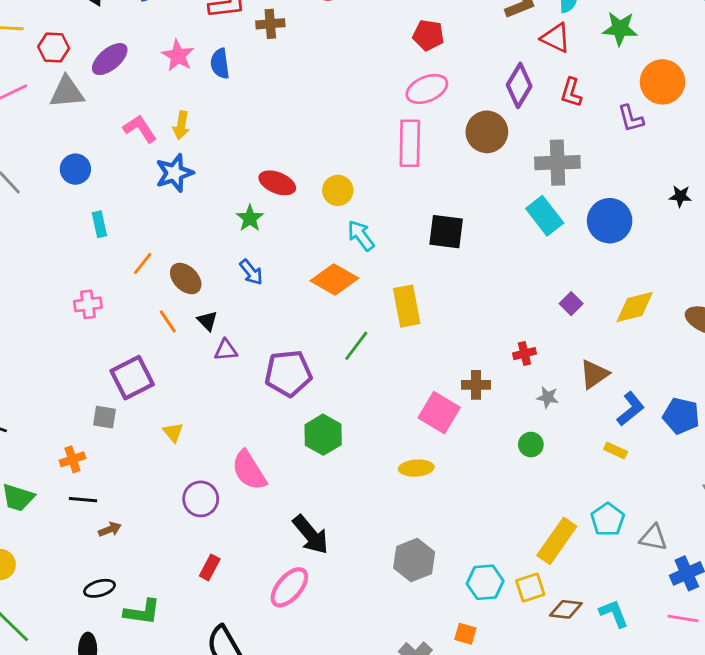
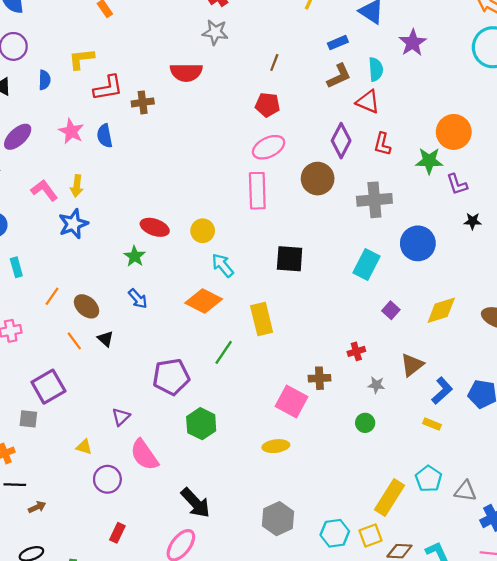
green star: (620, 29) -> (429, 161), moved
purple L-shape: (631, 118) -> (457, 184), moved
cyan rectangle: (545, 216) -> (367, 264), moved, turned 68
purple triangle: (226, 350) -> (121, 417), moved, turned -36
yellow triangle: (173, 432) -> (84, 447), moved, turned -30

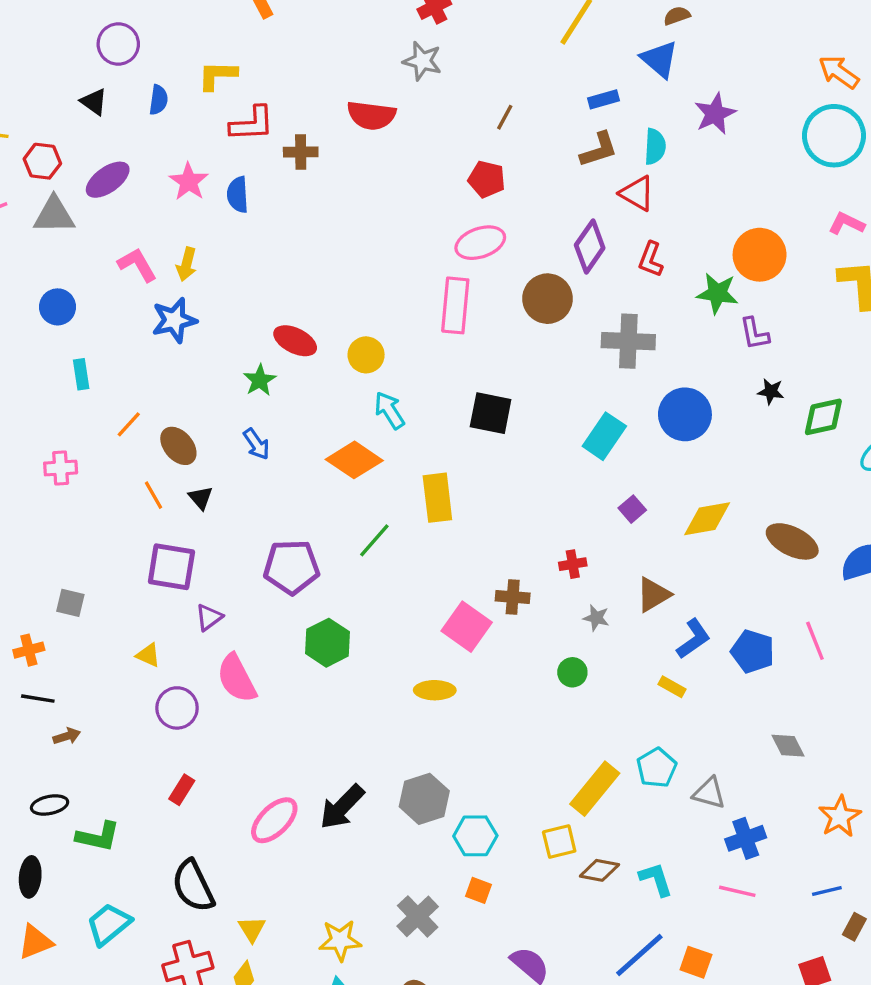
purple square: (48, 387) -> (171, 567), moved, turned 32
black arrow: (195, 503) -> (342, 807), moved, turned 80
cyan hexagon: (335, 533) -> (475, 836), moved

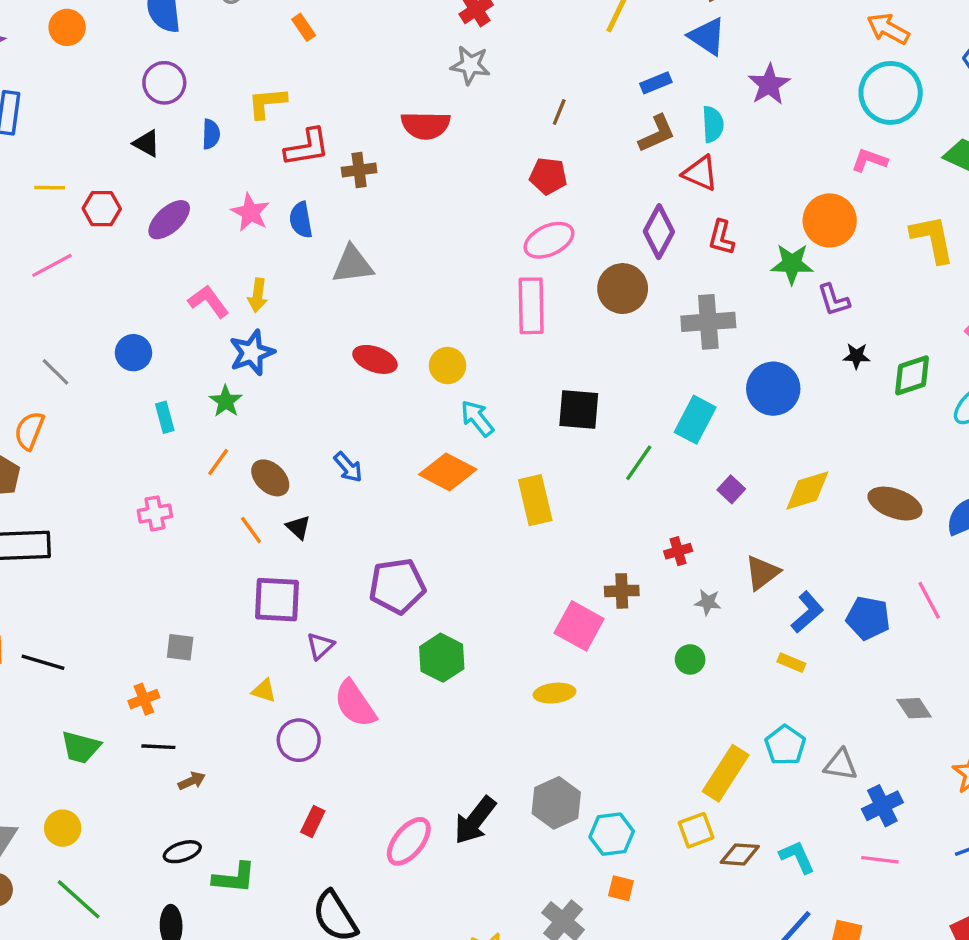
gray triangle: (54, 215) -> (353, 265), moved
pink L-shape: (846, 224) -> (869, 160), moved
green star: (260, 380) -> (226, 401), moved
green line: (374, 540) -> (639, 463), moved

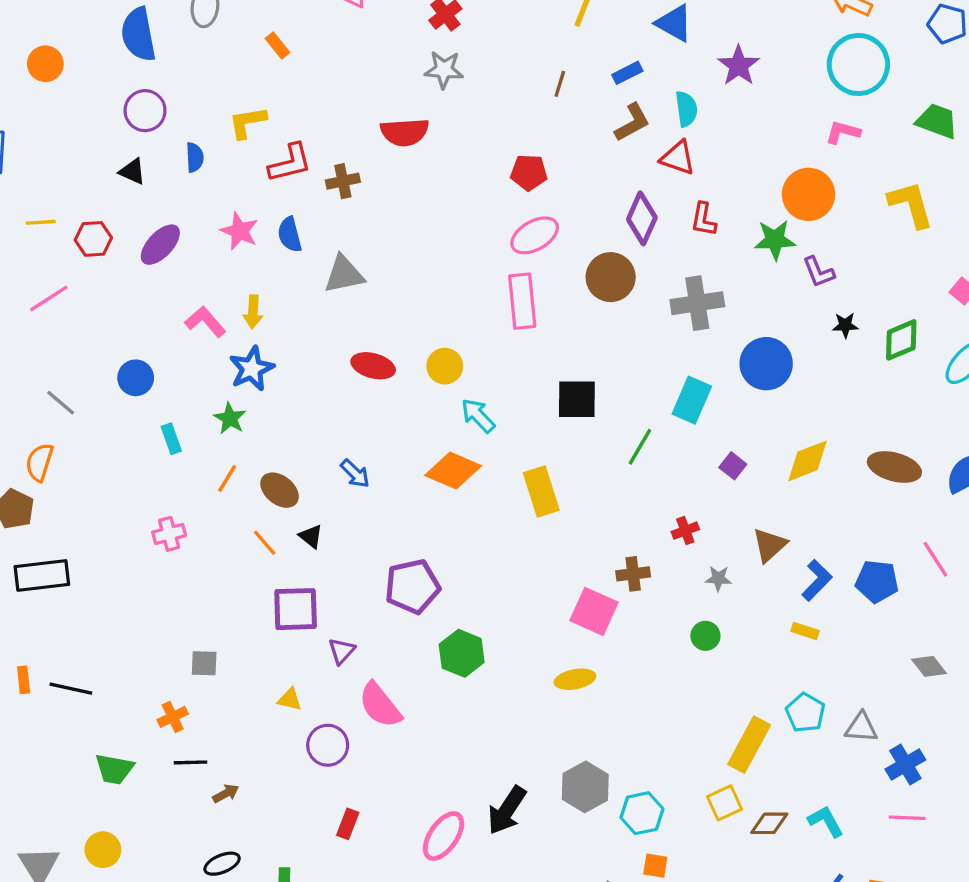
brown line: (559, 112) -> (560, 84), moved

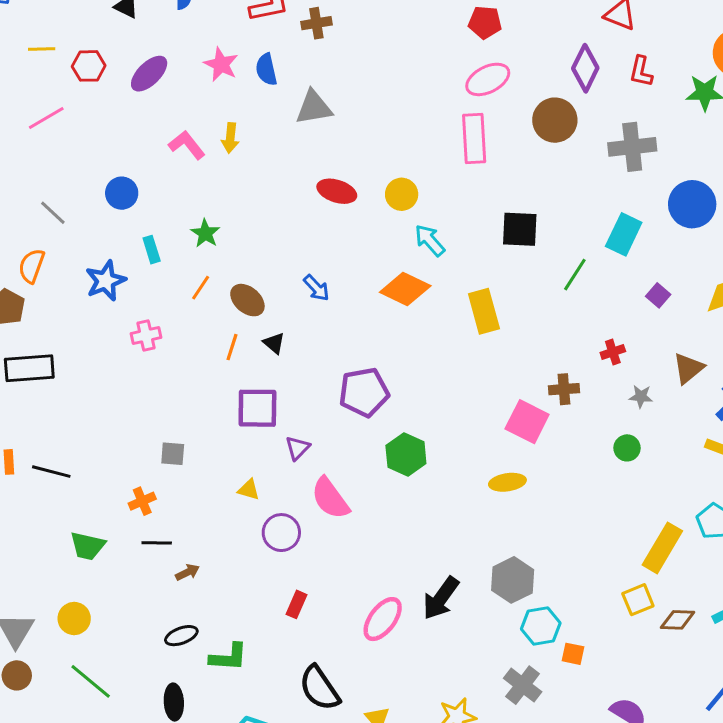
blue star: (252, 369) -> (106, 281), moved
orange line: (265, 543) -> (232, 347), turned 56
cyan hexagon: (642, 813) -> (541, 626), moved

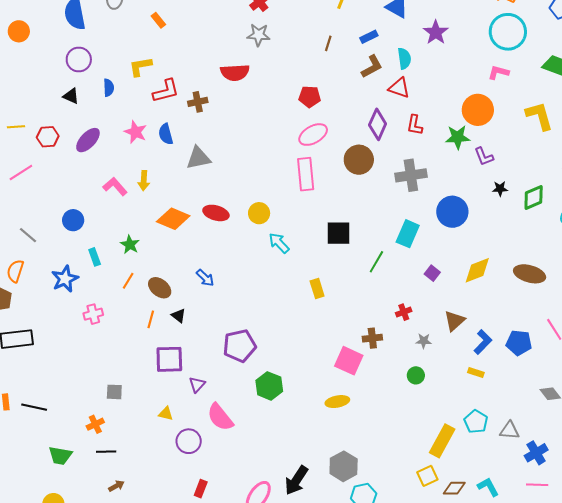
orange diamond: (405, 289) -> (173, 219), moved
yellow rectangle: (484, 311) -> (317, 289), size x0.7
brown arrow: (187, 572) -> (116, 486), moved

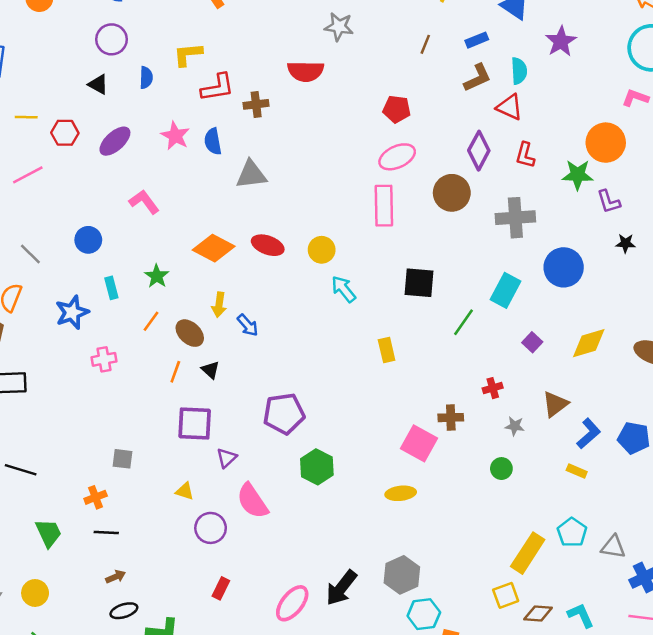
yellow arrow: (144, 181) -> (219, 305), moved
green trapezoid: (60, 456) -> (49, 533), turned -130

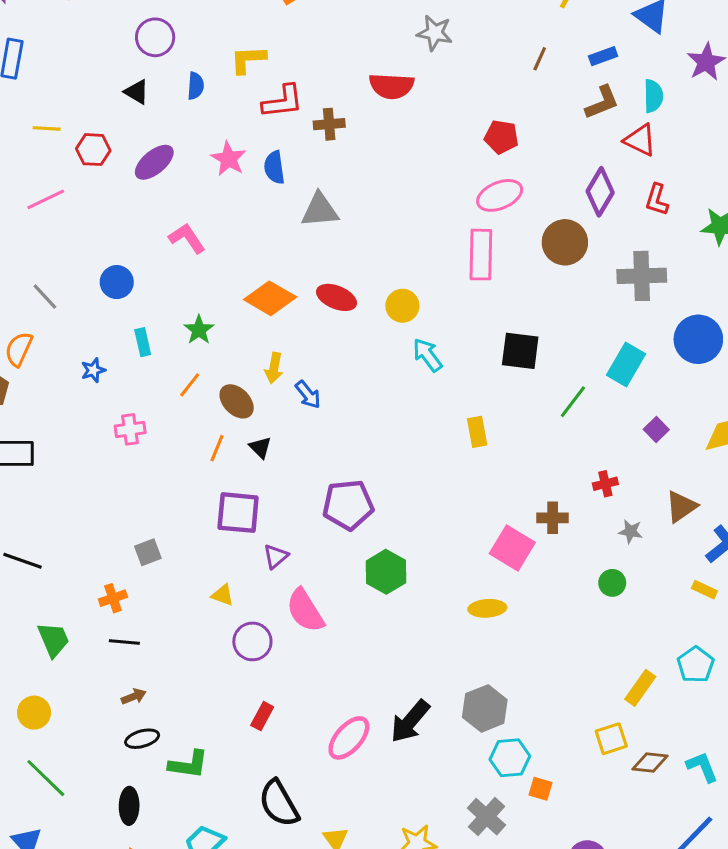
blue star: (72, 312) -> (93, 370), size x0.6
gray square: (122, 459) -> (148, 552), turned -30
yellow rectangle: (528, 553) -> (640, 688), size x0.7

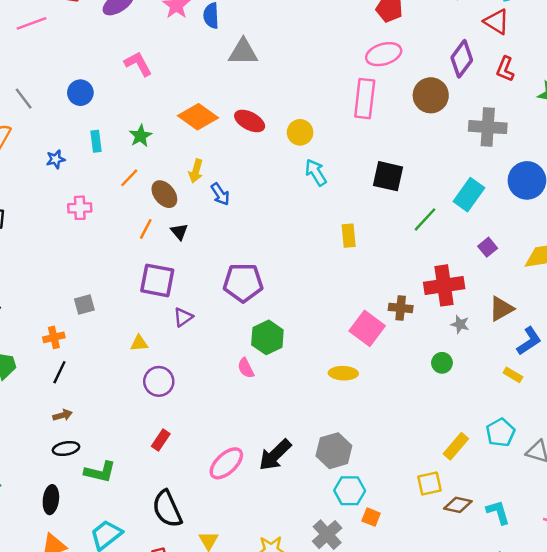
red cross: (605, 484) -> (444, 285), size x2.0
yellow triangle: (223, 595) -> (139, 343), turned -30
pink semicircle: (305, 610) -> (246, 368), moved, size x0.6
black line: (124, 642) -> (59, 372), turned -75

